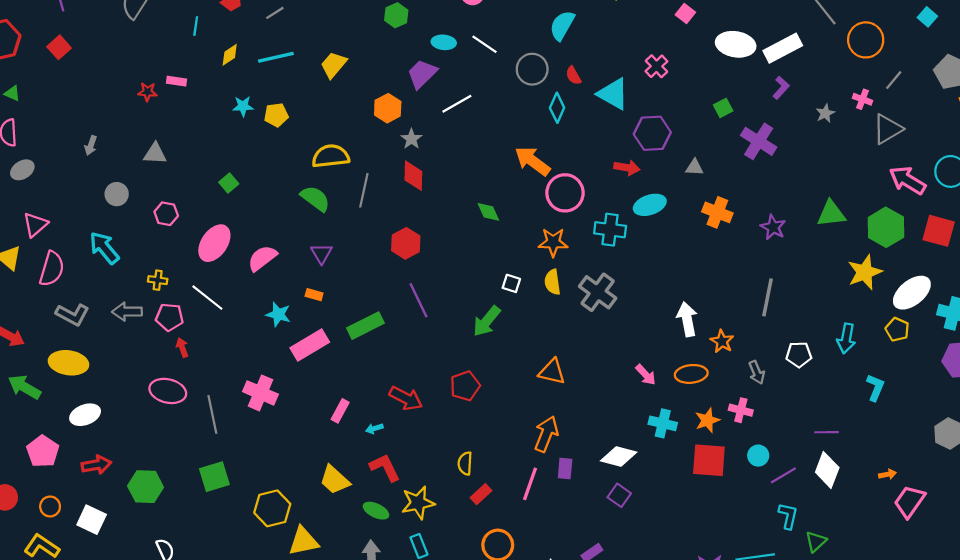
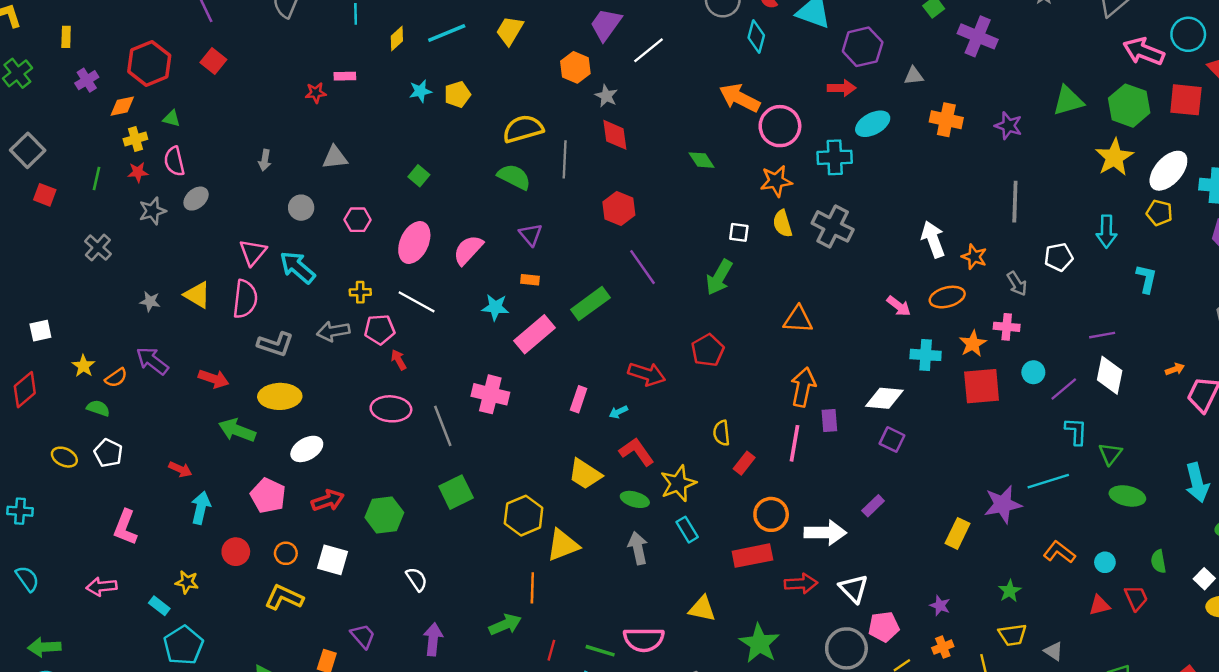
pink triangle: (35, 225) -> (253, 252), moved

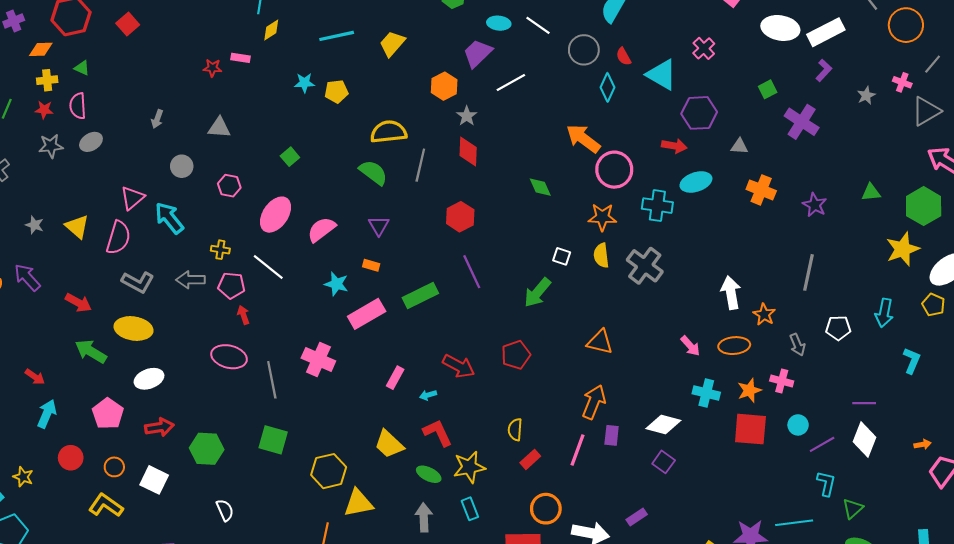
yellow diamond: (397, 38) -> (271, 30), moved
green triangle: (1068, 101) -> (871, 192), size x0.7
green square: (456, 492) -> (273, 440), turned 32

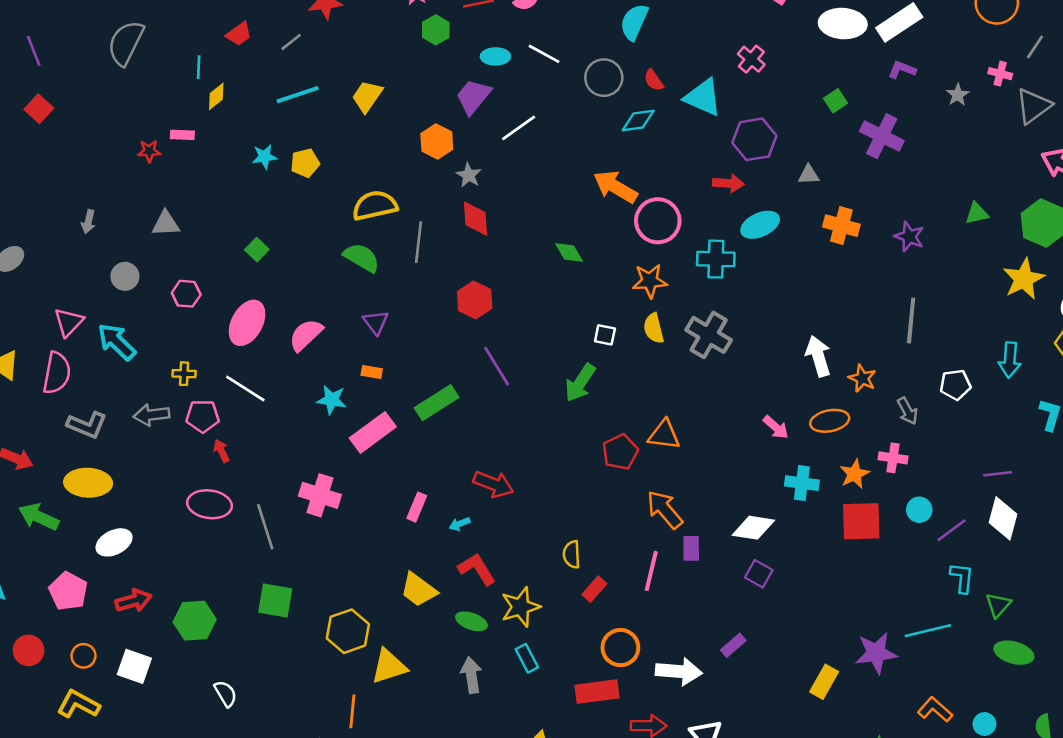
purple L-shape: (824, 70) -> (902, 70), turned -105
cyan diamond: (607, 87) -> (638, 121), turned 64
red pentagon: (516, 355) -> (620, 452), moved
orange arrow: (594, 402) -> (665, 510), turned -56

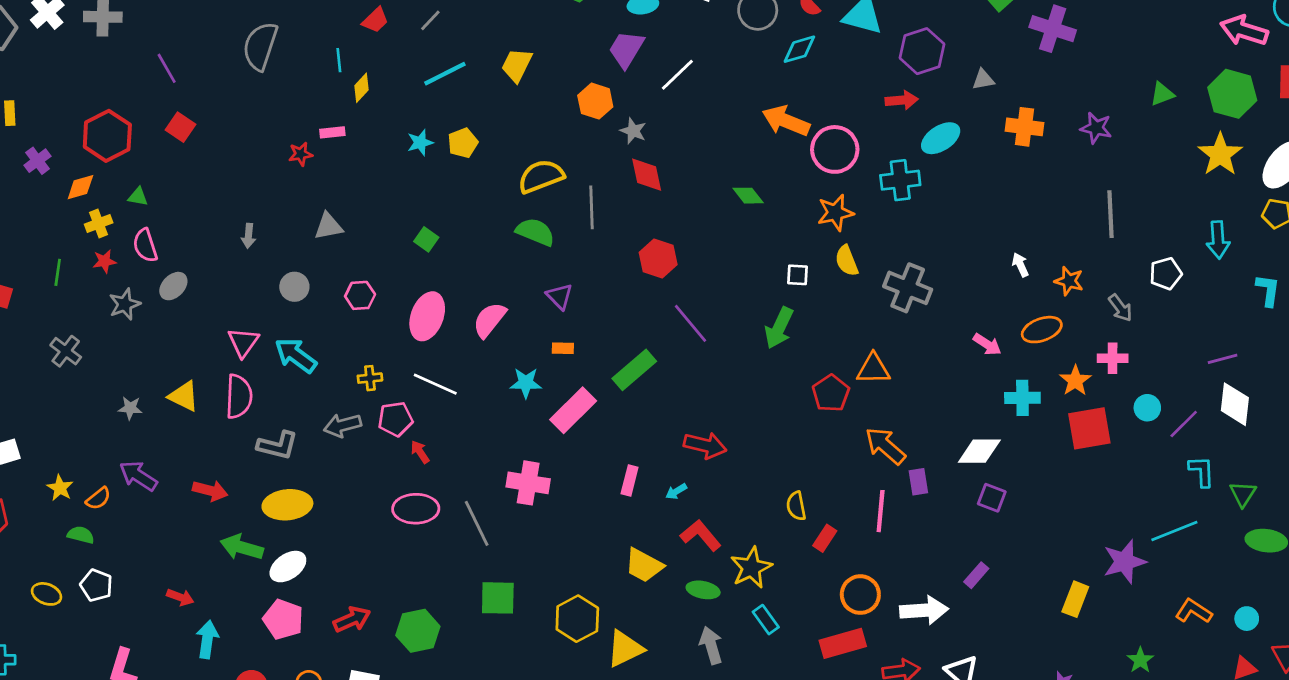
gray cross: (709, 335) -> (908, 288), moved
white arrow: (818, 356) -> (1020, 265), size x0.6
white ellipse: (114, 542) -> (288, 567), moved

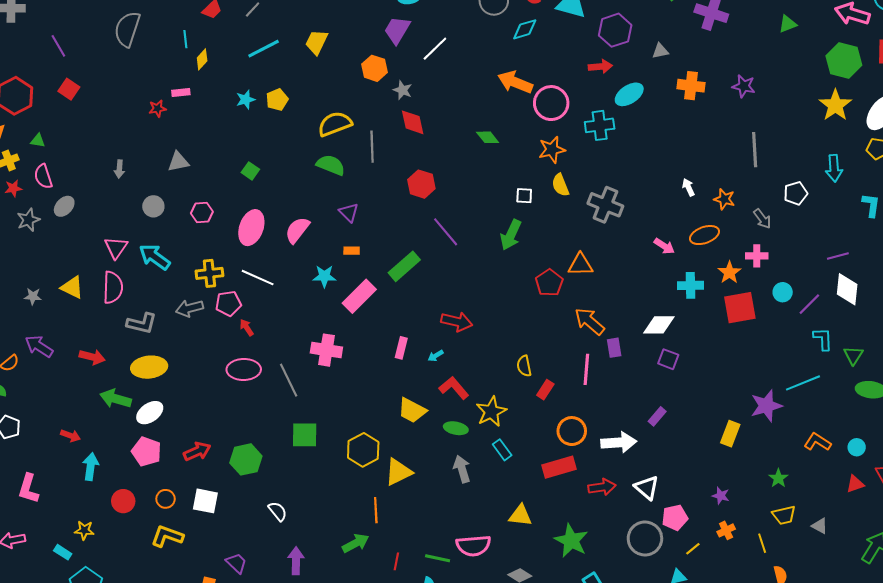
green triangle: (1162, 94) -> (788, 24), moved
yellow cross: (370, 378) -> (209, 273), size x1.5

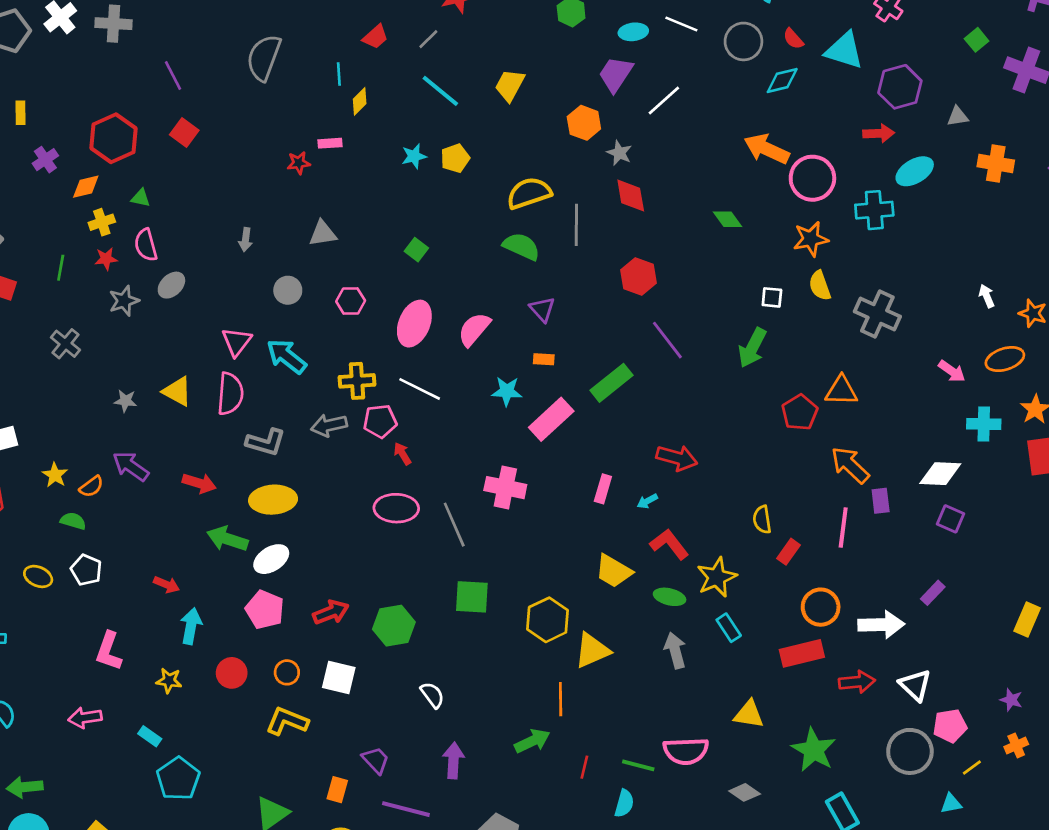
cyan line: (264, 49) -> (440, 91), turned 64
yellow star: (84, 530) -> (169, 681), moved

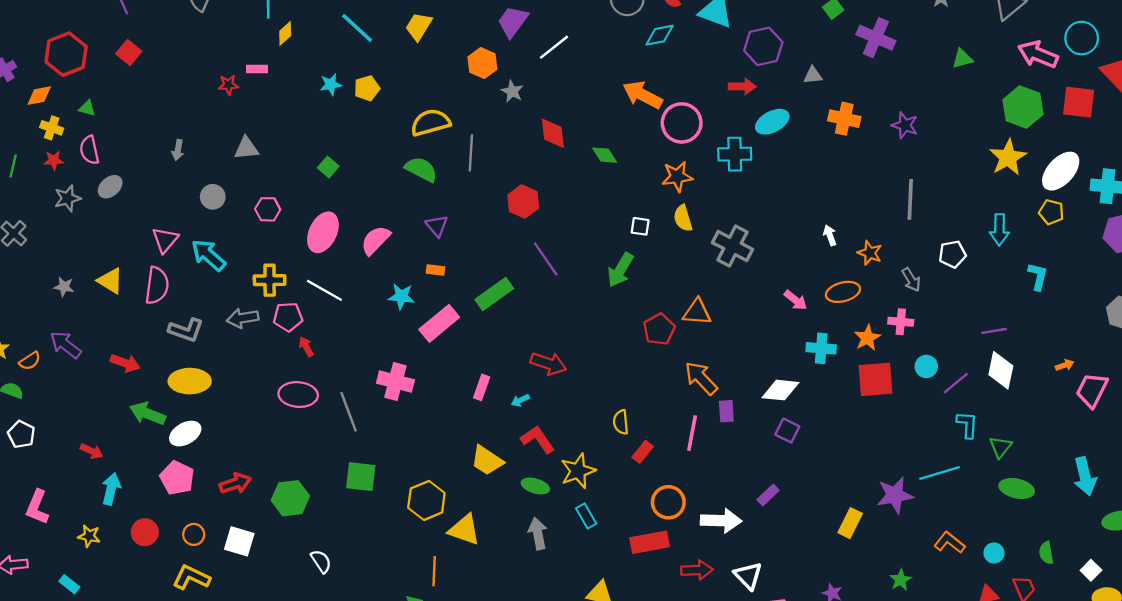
red diamond: (631, 195) -> (553, 133), moved
yellow cross: (102, 222) -> (52, 128), turned 35
yellow triangle: (592, 650) -> (464, 530), turned 40

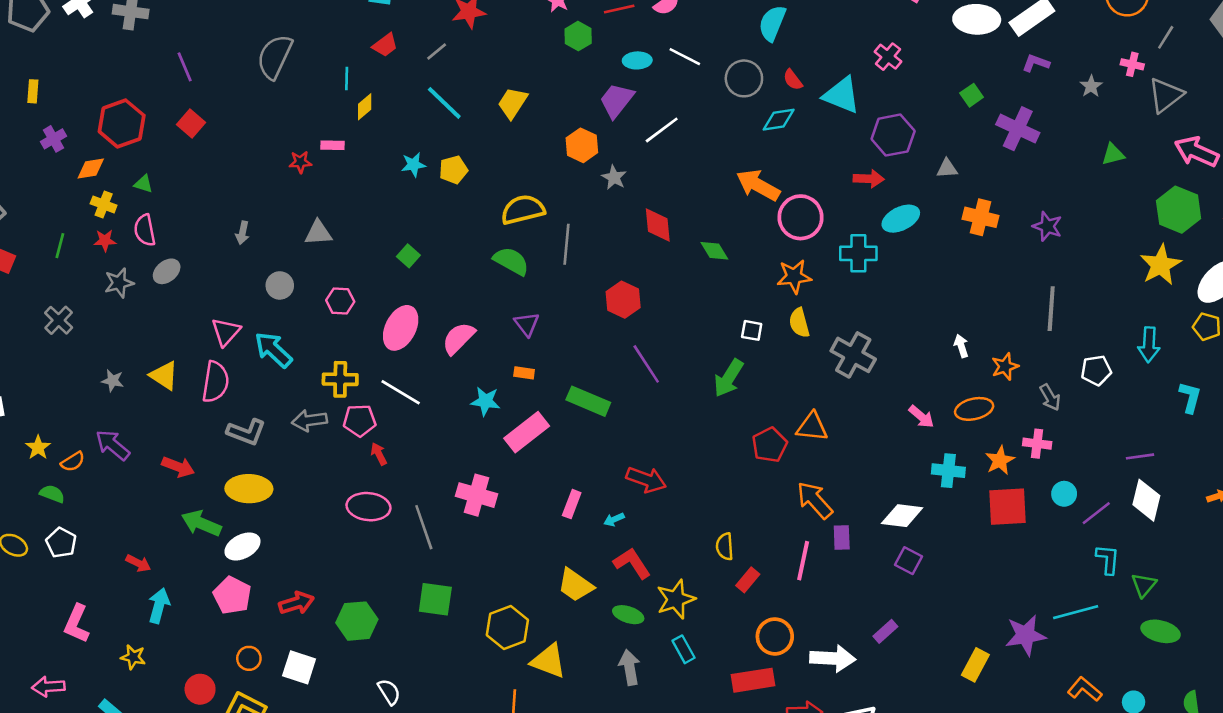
orange star: (870, 253) -> (1005, 366), turned 30
green rectangle: (494, 294) -> (588, 401), turned 57
red circle: (145, 532) -> (200, 689), moved

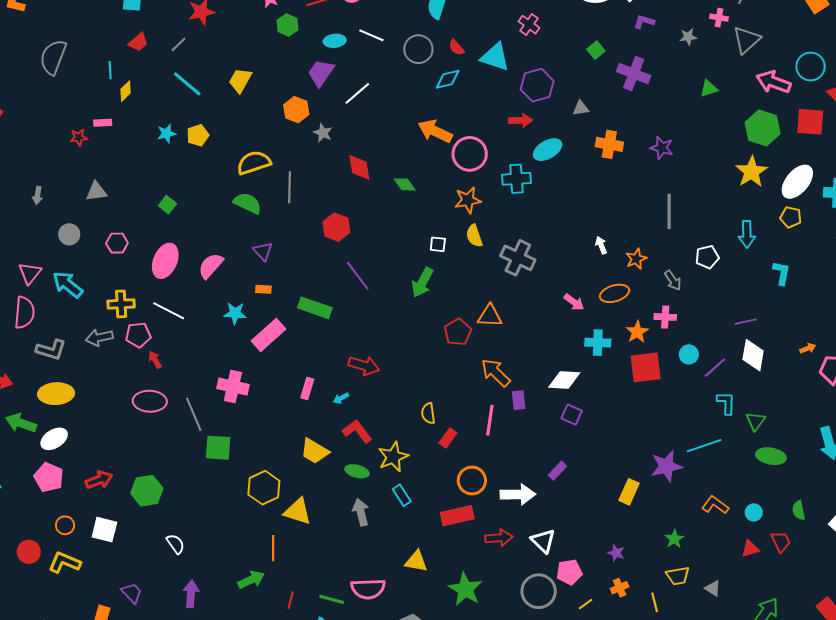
gray star: (1091, 86) -> (688, 37), turned 30
green square: (435, 599) -> (218, 448), moved

